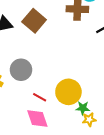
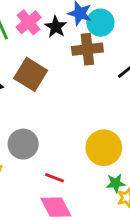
yellow circle: (68, 92) -> (104, 148), moved

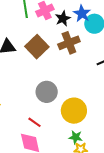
brown cross: (87, 49) -> (69, 43), moved, turned -30
gray circle: (23, 144) -> (47, 92), moved

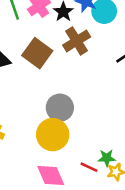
yellow circle: (74, 111) -> (53, 135), moved
red line: (34, 122) -> (89, 167), moved

